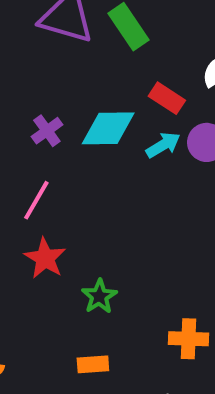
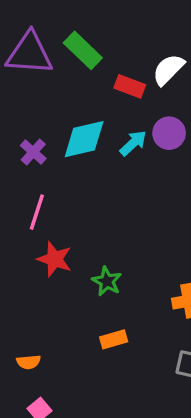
red rectangle: (167, 98) -> (130, 86), moved

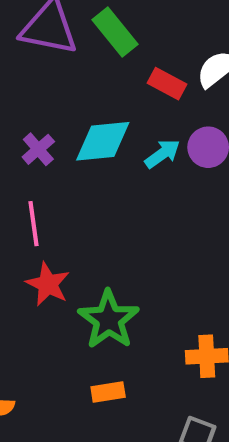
pink line: (37, 212) -> (33, 224), turned -33
green star: (107, 281) -> (109, 320), size x1.6

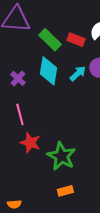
green rectangle: (115, 32) -> (50, 40), moved
cyan diamond: (103, 141) -> (48, 71), turned -68

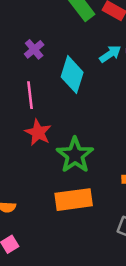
cyan diamond: (48, 71) -> (72, 75), moved
orange rectangle: (65, 191) -> (74, 200), size x1.8

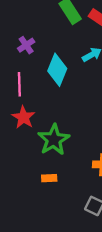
orange rectangle: (74, 200) -> (49, 178), size x0.5

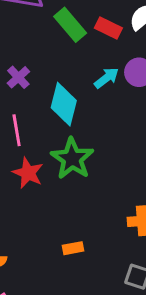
green star: (54, 140) -> (72, 159), moved

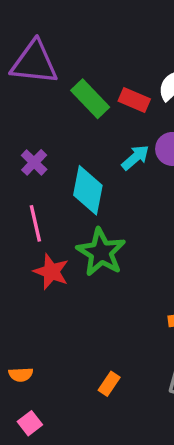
orange rectangle: (73, 248) -> (109, 384), moved, turned -42

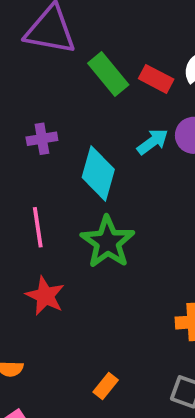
purple cross: (34, 162) -> (42, 139), turned 32
pink line: (35, 223) -> (38, 227), moved
red star: (51, 272) -> (45, 296), moved

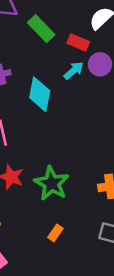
red rectangle: (156, 79) -> (78, 42), moved
green star: (108, 242) -> (52, 183), moved

